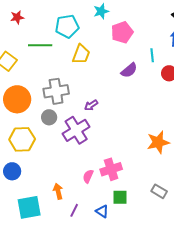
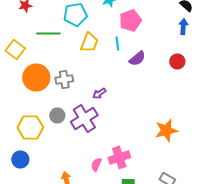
cyan line: (152, 55) -> (117, 43), moved
gray cross: (56, 91) -> (64, 79), size x0.7
orange circle: (17, 99) -> (36, 77), moved
gray circle: (49, 117) -> (57, 115), moved

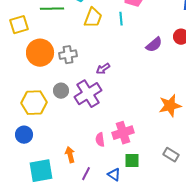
yellow square: (15, 49) -> (19, 25), turned 36
purple semicircle: (137, 58) -> (154, 45), moved
pink semicircle: (96, 164) -> (100, 140), turned -32

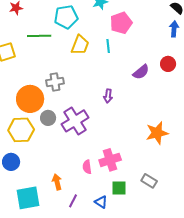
orange circle: (40, 53) -> (30, 99), moved
purple arrow: (103, 69) -> (108, 96), moved, turned -48
gray rectangle: (171, 155) -> (149, 181), moved

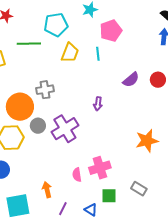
red circle: (168, 64) -> (158, 80), moved

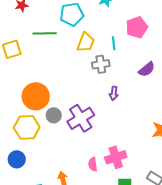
pink pentagon: (111, 31) -> (137, 27), moved
gray cross: (45, 90) -> (101, 64), moved

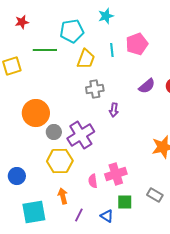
cyan line: (114, 43) -> (112, 50), moved
gray cross: (101, 64) -> (95, 89), moved
yellow hexagon: (27, 127) -> (60, 161), moved

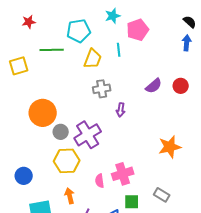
pink pentagon: (137, 44) -> (138, 30), moved

